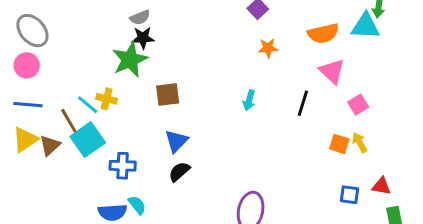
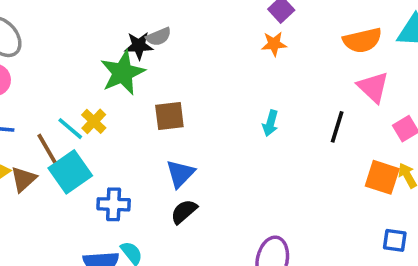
gray semicircle: (140, 17) -> (159, 37), moved
orange star: (268, 48) -> (274, 44), moved
yellow cross: (107, 99) -> (94, 121), turned 30
orange square: (339, 144) -> (382, 177), size x1.4

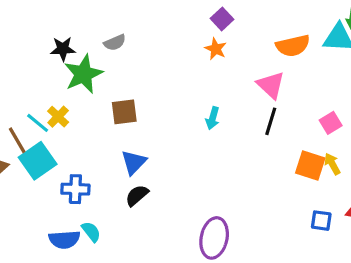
orange star: (274, 44) -> (216, 49), turned 30
black star: (139, 46) -> (63, 49), moved
pink triangle: (373, 87) -> (271, 85), moved

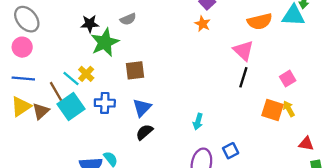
cyan arrow: (213, 118) -> (198, 122), moved
blue cross: (75, 189) -> (105, 103), moved
blue square: (321, 221) -> (231, 151), moved, turned -35

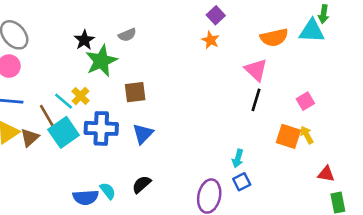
black star: (90, 24) -> (84, 40), turned -30
blue cross: (105, 103) -> (101, 128), size x1.4
cyan arrow: (198, 122) -> (238, 158), moved
black semicircle: (144, 132) -> (142, 184), moved

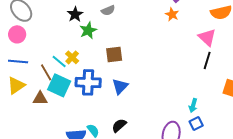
green star: (101, 61) -> (88, 30), size x0.7
cyan square: (64, 132) -> (59, 85), turned -30
brown triangle: (30, 138) -> (40, 98), moved, turned 42

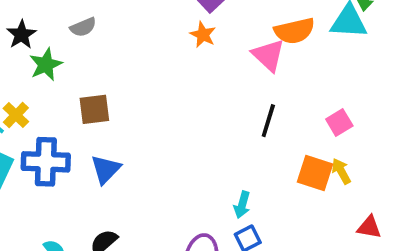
pink triangle: (207, 37) -> (268, 55), moved

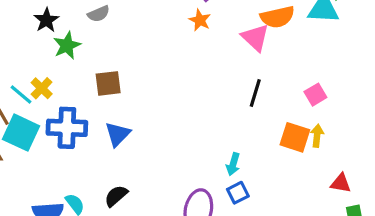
yellow arrow: (341, 171) -> (317, 136), turned 35

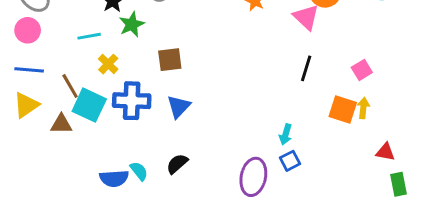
cyan line: (21, 95) -> (89, 36), moved, turned -50

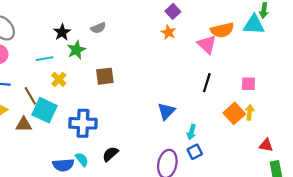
pink square: (362, 70) -> (248, 84), turned 32
blue cross: (132, 101) -> (83, 123), moved
blue triangle: (179, 107) -> (166, 111), moved
orange square: (343, 109) -> (234, 113), turned 30

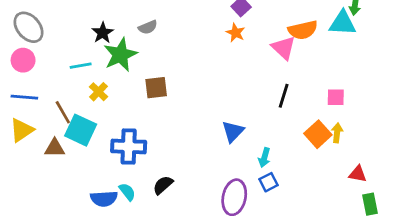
green star: (76, 50) -> (120, 55), size x1.4

